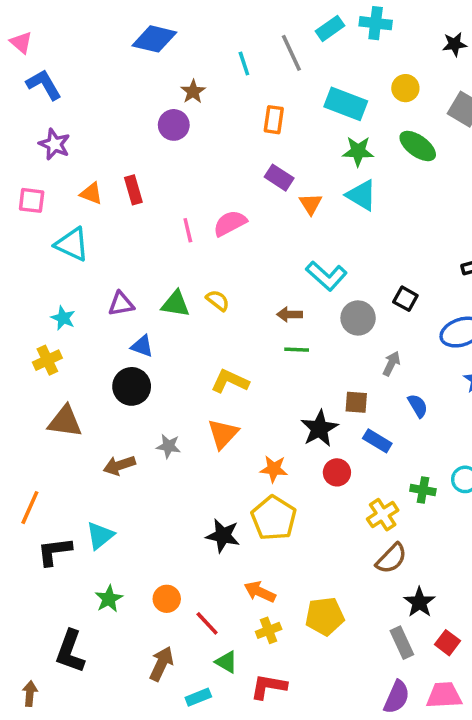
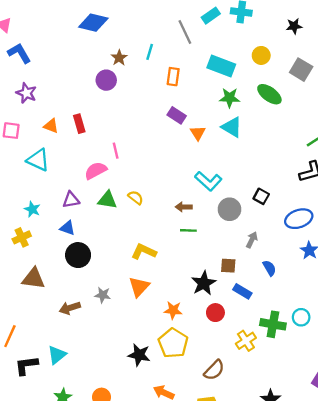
cyan line: (244, 64) -> (150, 52), moved, turned 35
pink semicircle: (230, 223) -> (96, 171), moved
blue triangle: (142, 346) -> (67, 228), moved
green cross: (423, 490) -> (273, 324), size x1.5
brown semicircle: (391, 558) -> (214, 370), moved

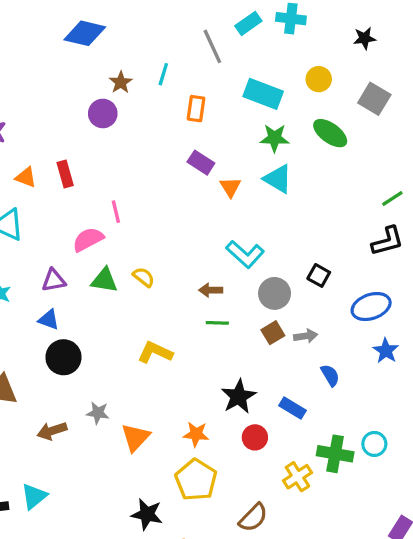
gray arrow: (252, 240) -> (306, 336), turned 56
brown square: (228, 266) -> (273, 333), moved, turned -35
orange triangle: (139, 287) -> (135, 437), moved
black star: (139, 355) -> (147, 514), moved

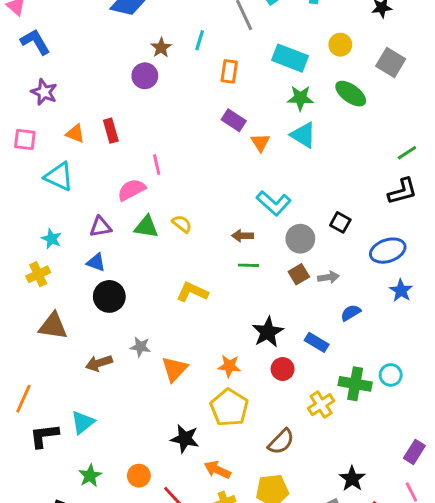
blue semicircle: (330, 375) -> (351, 313), turned -90

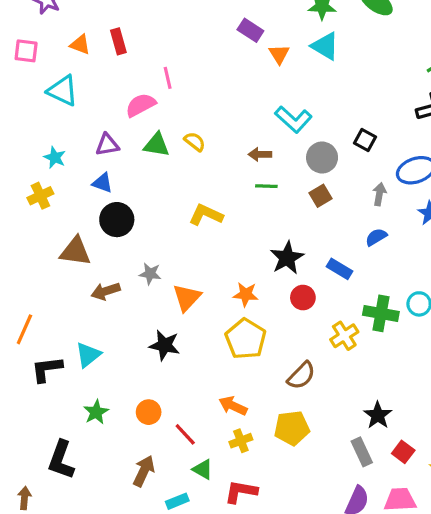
gray arrow: (328, 277) -> (379, 194), moved, turned -72
brown triangle: (53, 326) -> (75, 251), moved
black star: (185, 439) -> (165, 345), moved

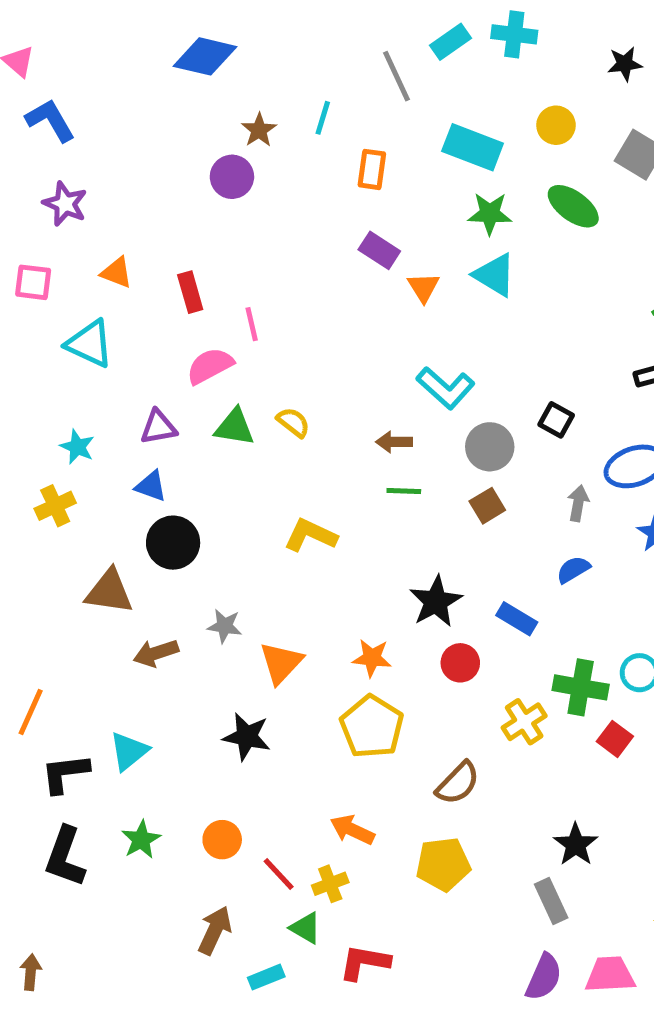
red rectangle: (118, 41) -> (190, 292), moved
yellow cross: (241, 441) -> (330, 884), moved
red square: (403, 452) -> (615, 739), moved
black L-shape: (61, 460) -> (65, 857), moved

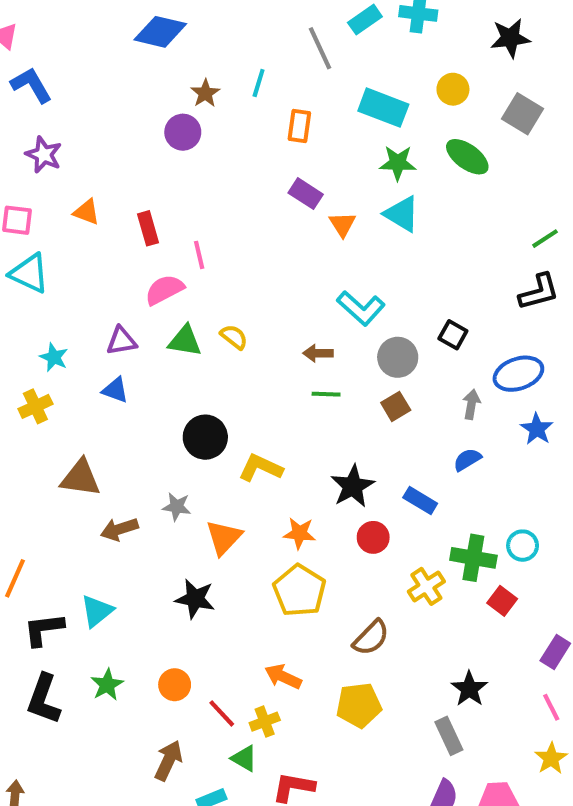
black star: (625, 64) -> (510, 38), size x1.4
cyan triangle: (90, 344) -> (29, 273), moved
yellow L-shape: (311, 535) -> (261, 468), moved
black circle: (173, 543) -> (205, 437), moved

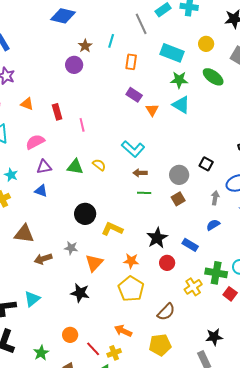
pink semicircle: (164, 290) -> (35, 142), moved
cyan L-shape: (361, 308) -> (133, 149), moved
green star: (107, 685) -> (41, 353), moved
black star: (469, 689) -> (214, 337), turned 30

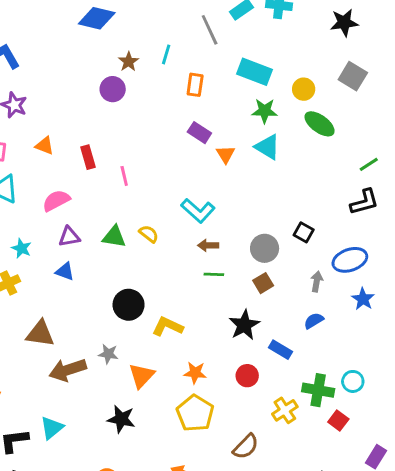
yellow circle: (206, 44) -> (304, 89), moved
green ellipse: (213, 77) -> (320, 124), moved
black star: (157, 238) -> (244, 325), moved
brown arrow: (43, 259) -> (68, 370), size x1.4

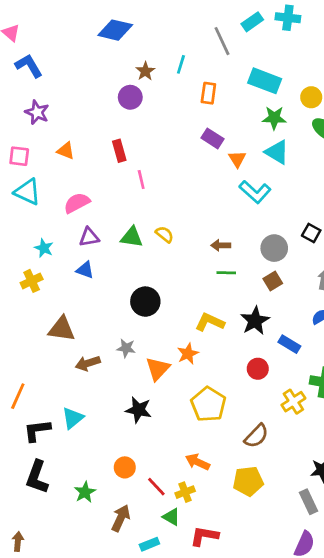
red rectangle: (88, 157) -> (119, 151), moved
cyan L-shape: (198, 211) -> (255, 192), moved
yellow L-shape: (168, 326) -> (210, 322), moved
brown arrow: (68, 370) -> (88, 363), size x0.7
orange star: (195, 373) -> (188, 354), moved, turned -30

